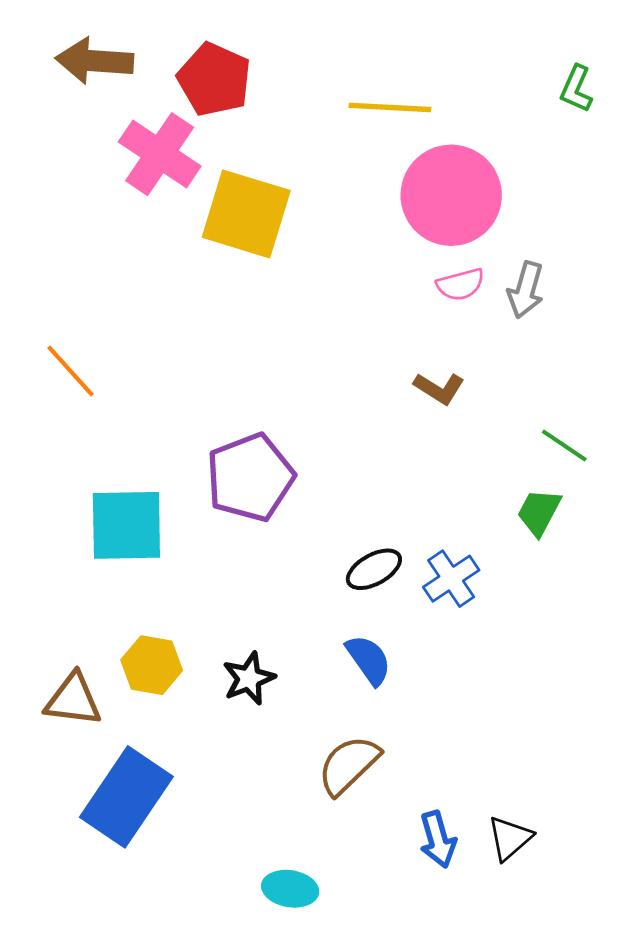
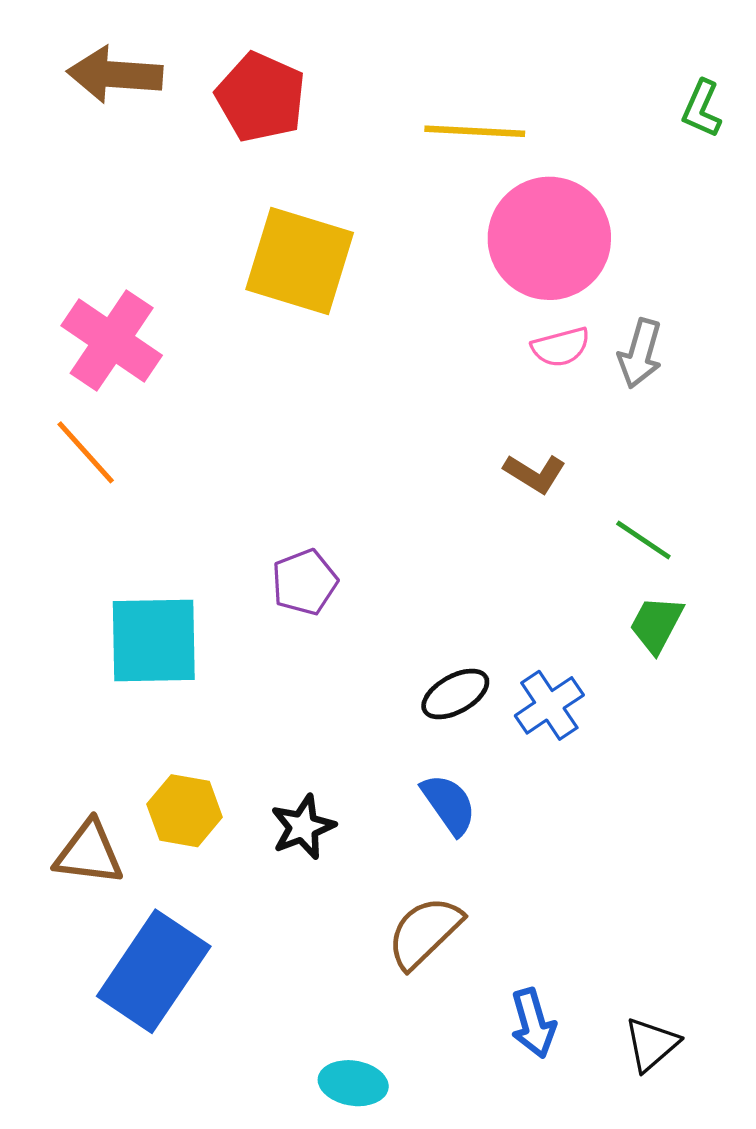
pink cross: (160, 154) -> (112, 341), moved
green line: (564, 446) -> (643, 540), moved
purple pentagon: (250, 477) -> (305, 582), size x0.6
black triangle: (510, 838) -> (652, 1044), moved

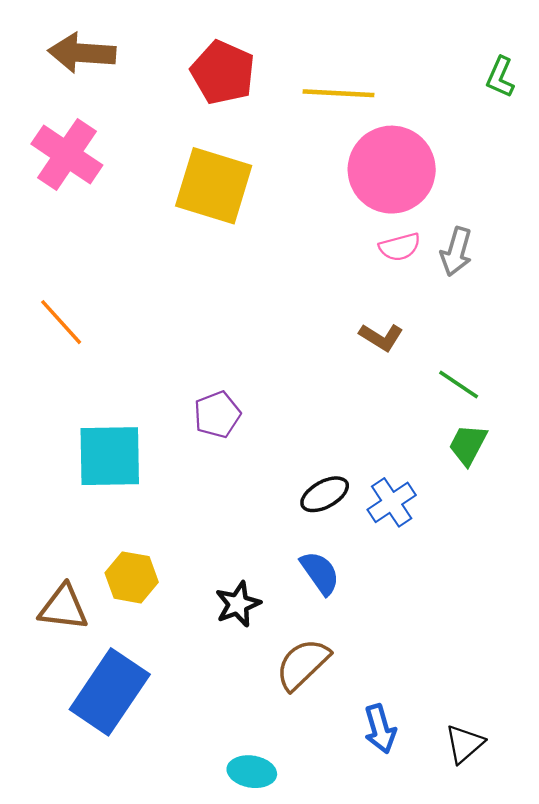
red pentagon: (261, 97) -> (223, 72), moved
pink cross: (112, 341) -> (67, 155), moved
black star: (303, 827) -> (238, 604), moved

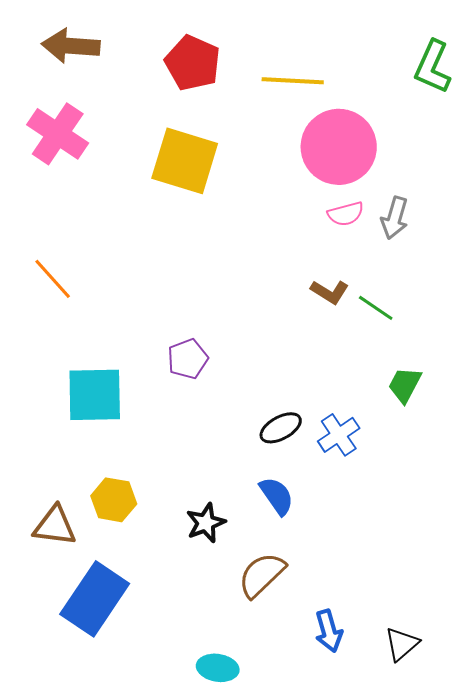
green L-shape: (500, 77) -> (433, 67), size x1.5
green line: (459, 385) -> (376, 308), moved

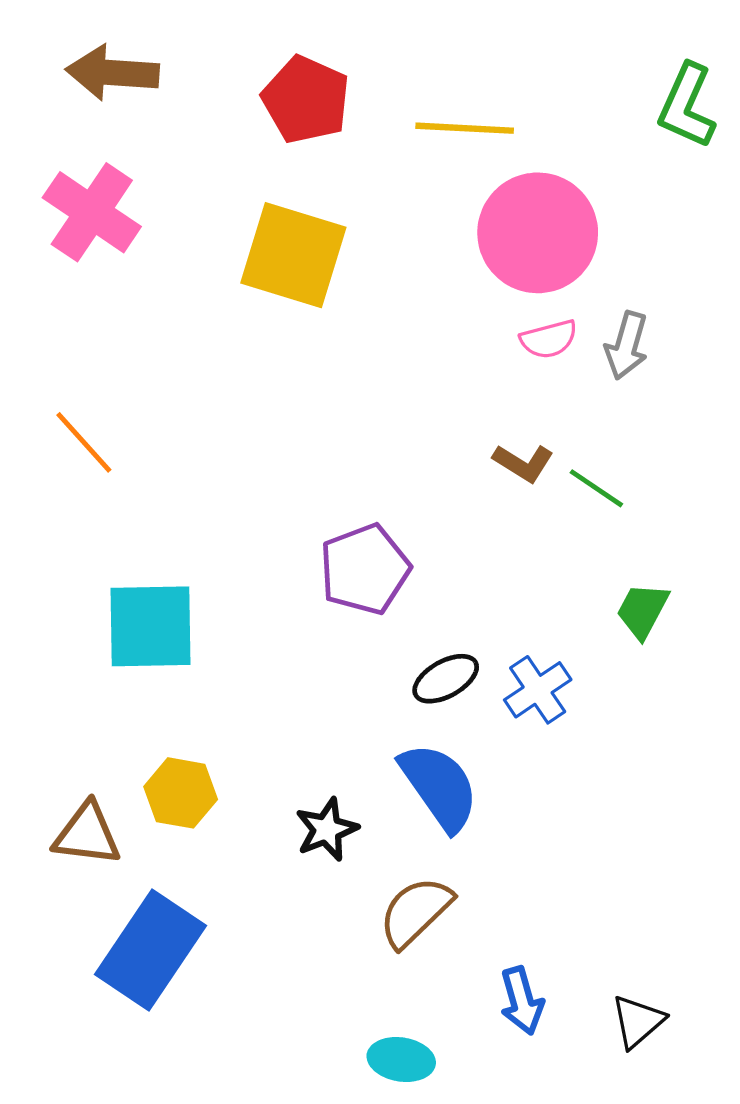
purple pentagon: (188, 359) -> (365, 569), moved, size x1.4
blue semicircle: (277, 496) -> (439, 787), size x1.5
cyan ellipse: (218, 668) -> (401, 1059), moved

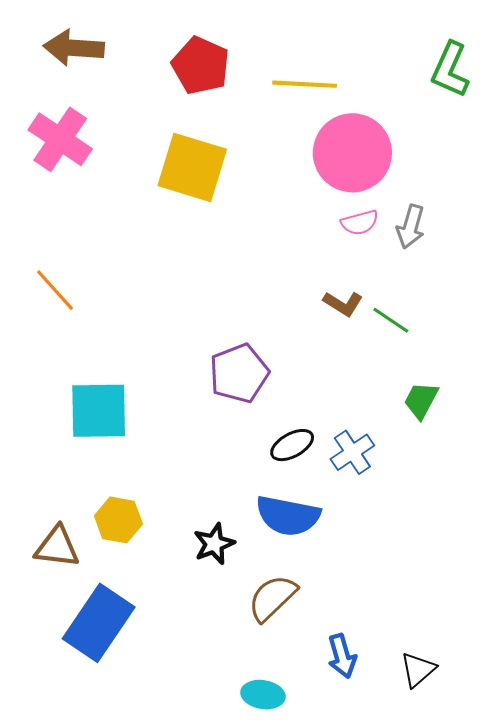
blue semicircle: (439, 787) -> (288, 516), turned 136

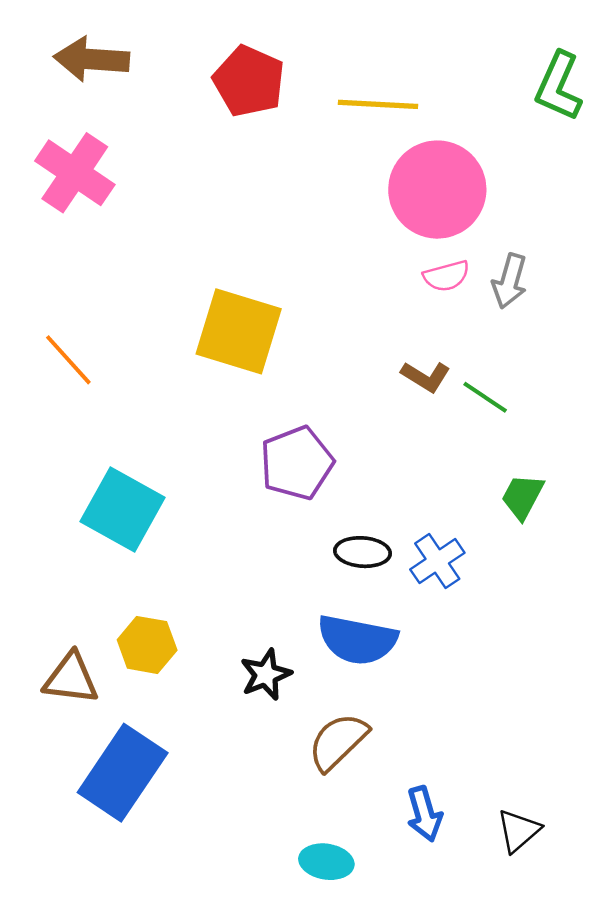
yellow square: (192, 167) -> (239, 331), moved
cyan square: (99, 411) -> (123, 509), turned 30
black ellipse: (292, 445) -> (363, 552), turned 33

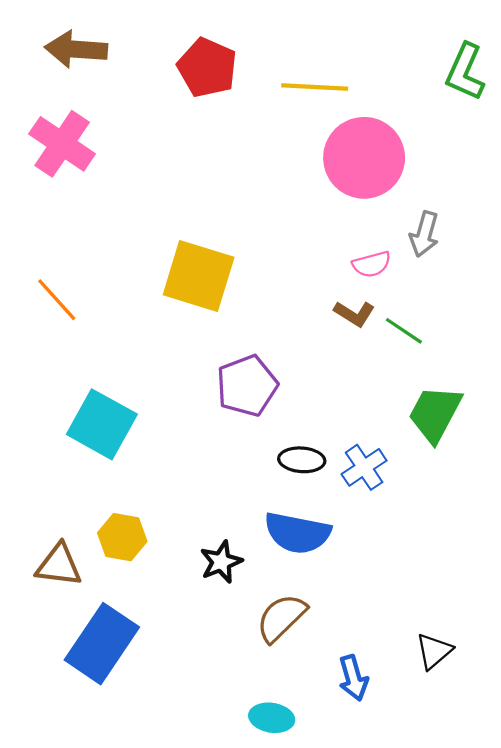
pink semicircle: (446, 276) -> (372, 264), moved
green trapezoid: (522, 497) -> (435, 414), size x1.5
black triangle: (519, 831) -> (434, 651), moved

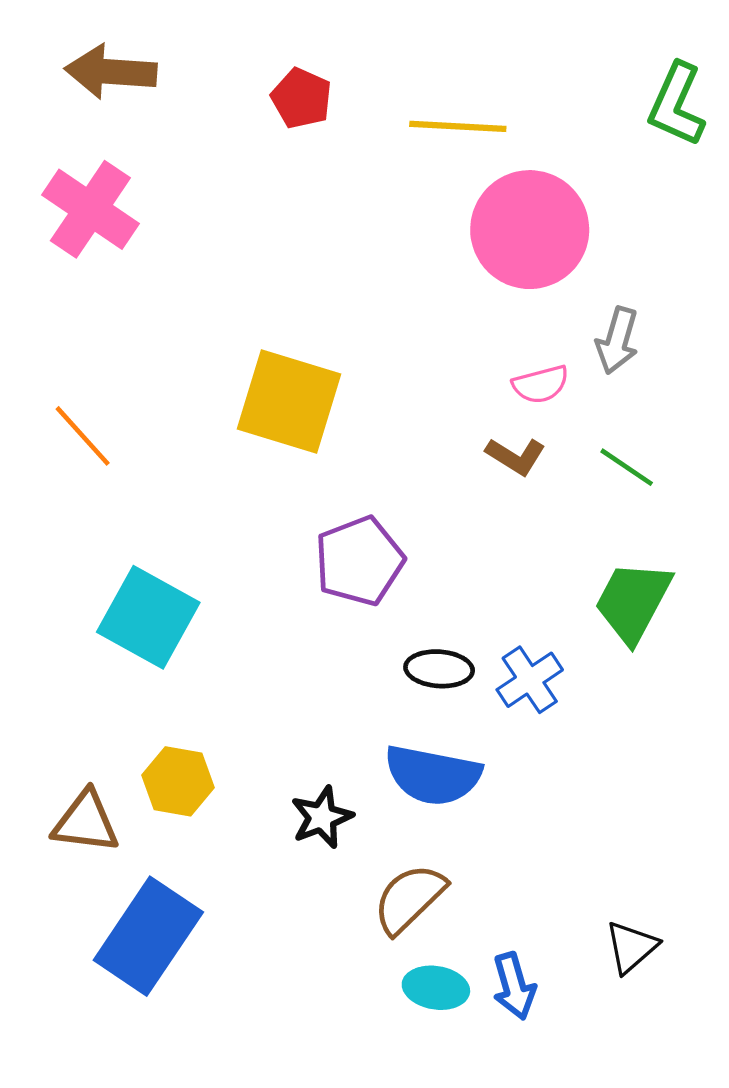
red pentagon: (207, 68) -> (301, 98), size x0.7
green line: (404, 331) -> (627, 467), moved
cyan ellipse: (272, 718) -> (436, 988), moved

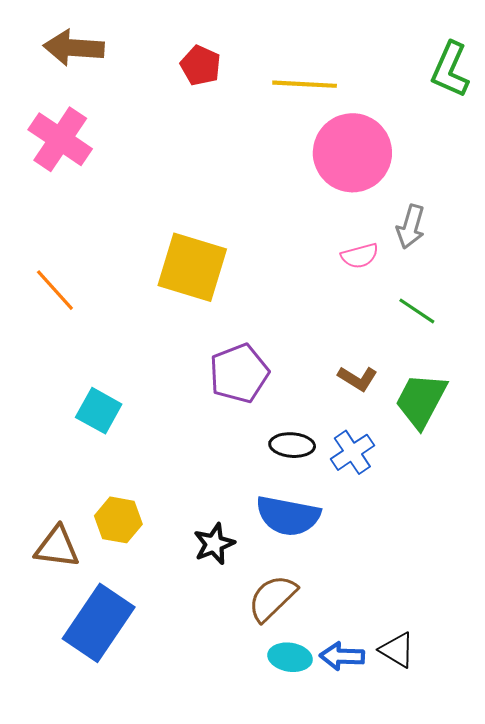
brown L-shape: (516, 456) -> (358, 378), moved
cyan square: (148, 617) -> (99, 411), size x0.7
black triangle: (631, 947) -> (397, 650), moved, turned -48
blue arrow: (514, 986) -> (342, 656), turned 108

